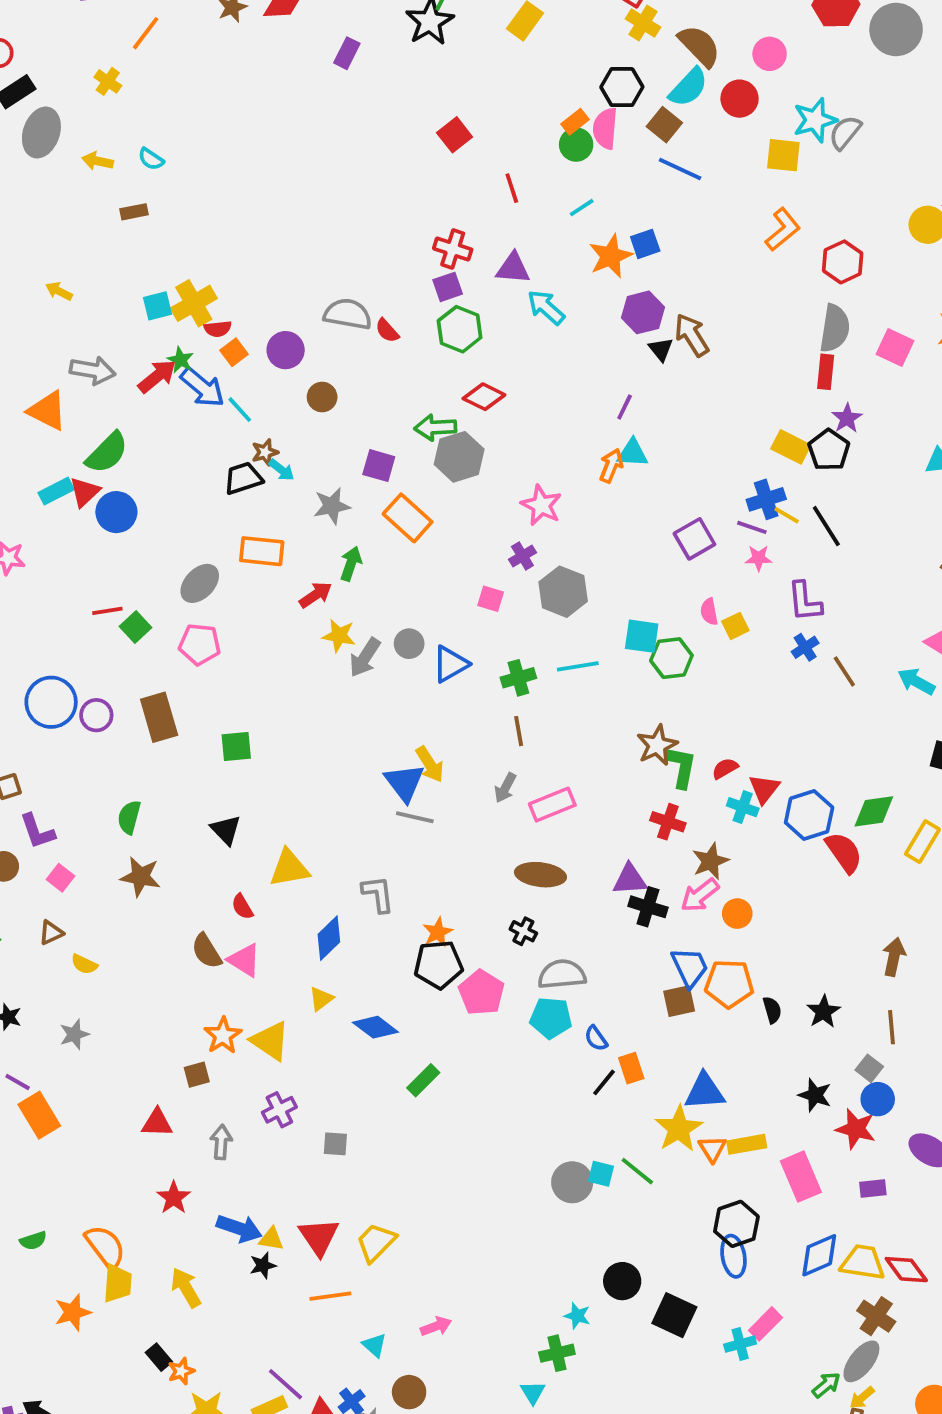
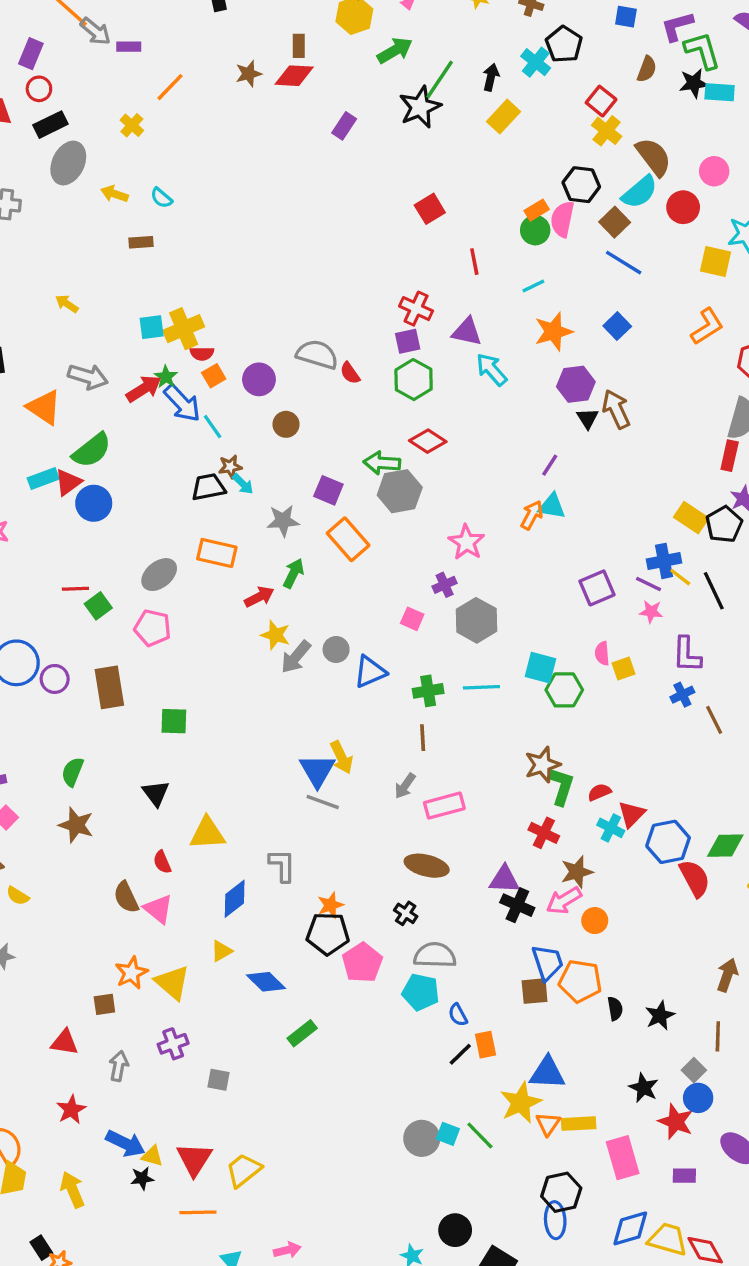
blue square: (645, 244) -> (617, 326), moved, turned -32

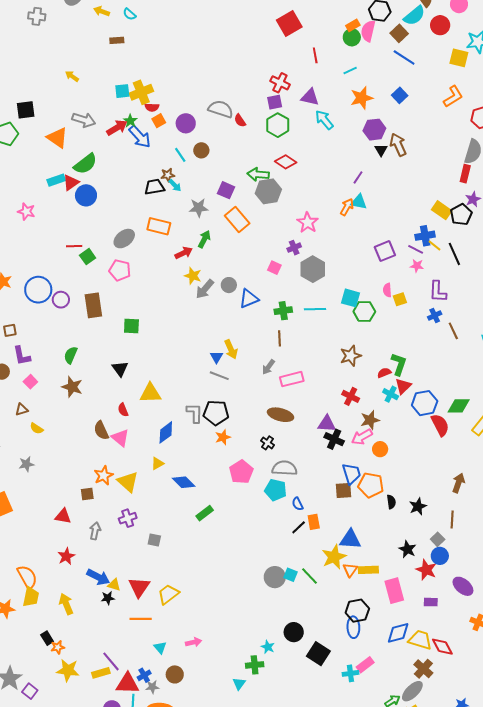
red square: (430, 209) -> (289, 23), size x1.4
cyan line: (213, 427) -> (180, 155), moved
blue triangle: (317, 771) -> (216, 357), size x0.6
green L-shape: (561, 786) -> (399, 364), moved
black pentagon: (328, 934) -> (216, 413), moved

